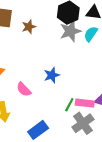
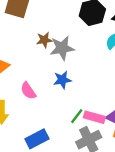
brown star: (29, 27) -> (44, 40), moved
gray star: (70, 31) -> (62, 48), moved

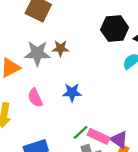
gray star: (62, 48) -> (37, 53), moved

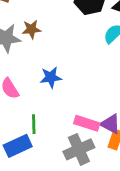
green line: (81, 132) -> (34, 124), moved, turned -42

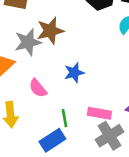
brown star: (31, 29) -> (50, 31), size x1.5
pink rectangle: (87, 123) -> (99, 113), moved

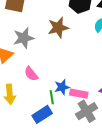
brown star: (50, 31) -> (58, 28), moved
blue star: (74, 73) -> (62, 87), moved

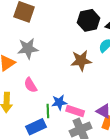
brown star: (58, 28) -> (81, 61), moved

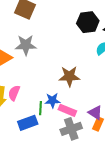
brown star: (81, 61) -> (69, 76), moved
pink semicircle: (31, 85) -> (14, 93), moved, turned 49

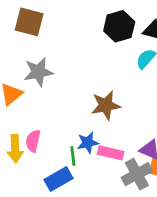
gray cross: (71, 129) -> (137, 174), moved

